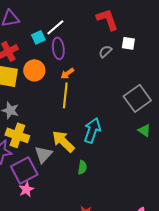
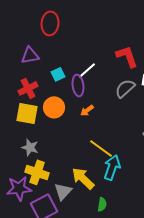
white line: (55, 27) -> (87, 70), moved
gray semicircle: (105, 51) -> (125, 88), size x1.5
yellow line: (65, 95) -> (101, 148), moved, turned -60

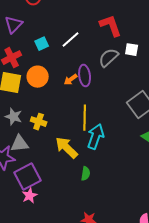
purple triangle: (30, 55) -> (14, 25), turned -36
purple ellipse: (78, 85) -> (85, 76), moved
yellow line: (101, 148) -> (85, 118), turned 55
yellow cross: (37, 172) -> (39, 122), moved, size x0.7
gray triangle: (63, 191) -> (20, 144), moved, turned 42

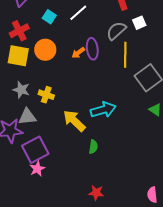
cyan square: (42, 44) -> (49, 17), turned -32
white square: (132, 50) -> (139, 23), turned -32
yellow line: (85, 118) -> (125, 55), moved
cyan arrow: (96, 137) -> (103, 110), turned 55

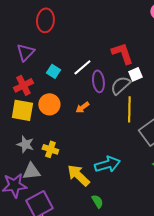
white square: (139, 23) -> (135, 74), moved
purple ellipse: (92, 49) -> (98, 81), moved
green semicircle: (93, 147) -> (97, 201), turned -40

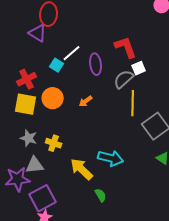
purple triangle: (25, 52) -> (38, 33), moved, turned -42
white line: (82, 67) -> (72, 53), moved
purple ellipse: (98, 81) -> (96, 64), moved
cyan arrow: (107, 164) -> (111, 158), turned 30

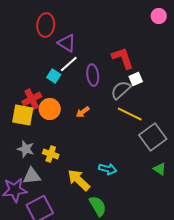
purple triangle: (38, 33) -> (67, 43), moved
red cross: (27, 79) -> (32, 99), moved
yellow line: (133, 103) -> (130, 114), turned -65
cyan arrow: (111, 158) -> (108, 169), size x0.7
green semicircle: (101, 195) -> (98, 206), size x1.5

